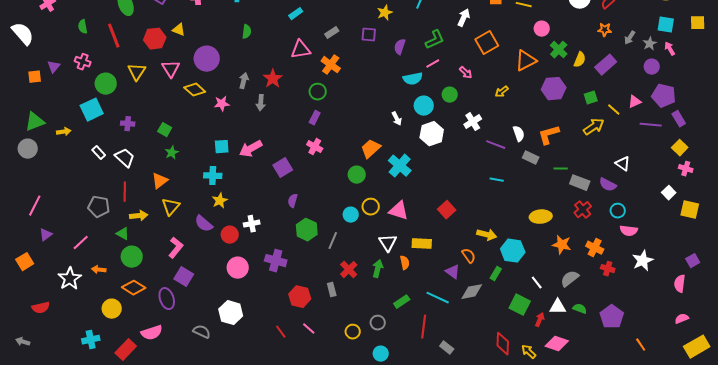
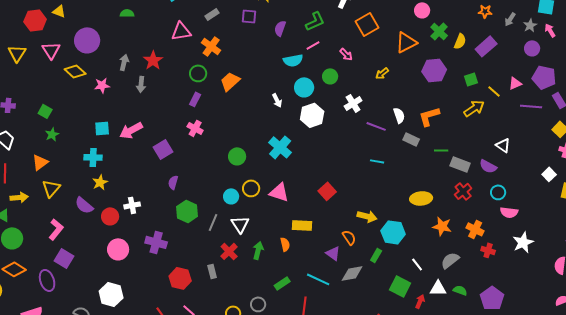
green semicircle: (247, 32) -> (127, 13), turned -96
orange trapezoid: (371, 149) -> (230, 81), moved
white triangle: (388, 243) -> (240, 224), moved

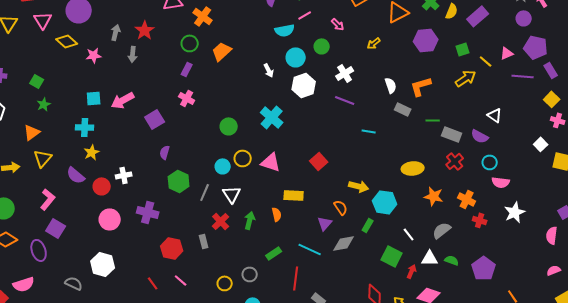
purple line: (376, 126) -> (345, 100), moved
purple triangle: (333, 253) -> (325, 223), turned 35

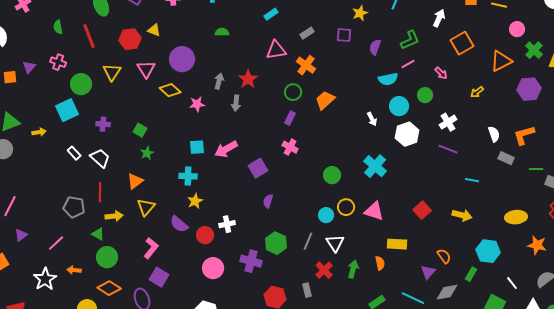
green hexagon: (179, 181) -> (276, 243), moved
yellow arrow: (359, 186) -> (462, 215), moved

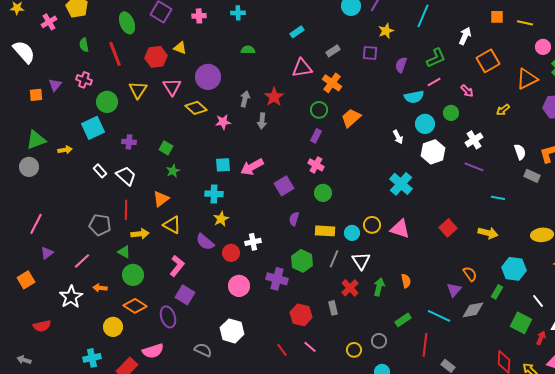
green circle: (332, 175) -> (323, 193), moved
yellow triangle: (146, 207) -> (172, 225), turned -42
yellow rectangle: (397, 244) -> (325, 231), moved

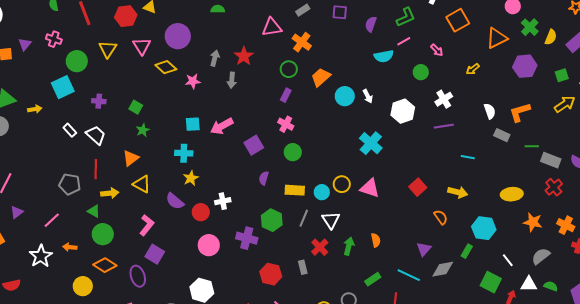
cyan circle: (425, 124) -> (345, 96), moved
purple line: (474, 167) -> (444, 126), turned -30
orange semicircle: (470, 274) -> (441, 217), moved

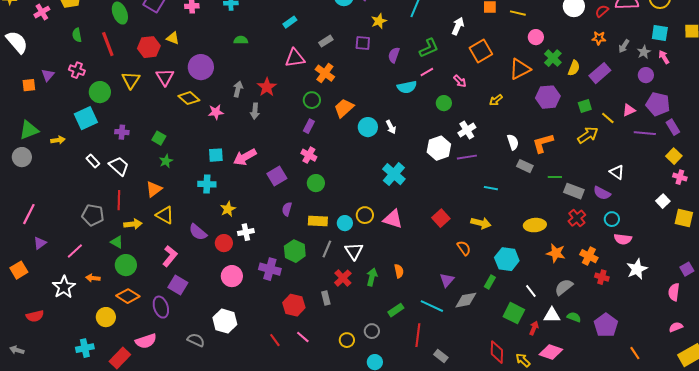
white hexagon: (403, 111) -> (439, 148), moved
yellow star: (191, 178) -> (228, 209), moved

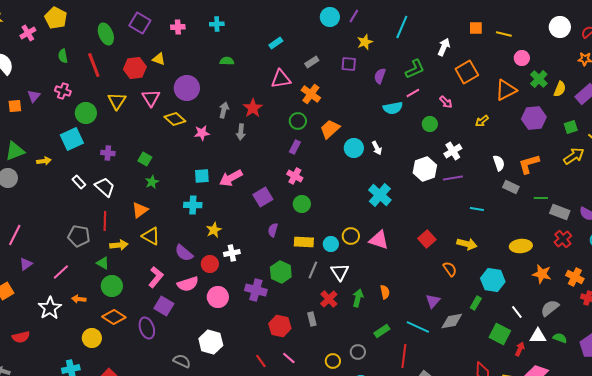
pink semicircle: (146, 341) -> (188, 284), moved

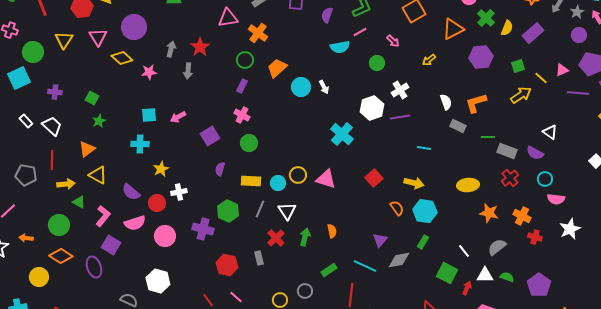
pink arrow: (231, 178) -> (178, 117), size x0.7
cyan cross: (380, 195) -> (342, 134), moved
green triangle: (103, 263) -> (79, 202), moved
cyan hexagon: (493, 280) -> (425, 211), moved

